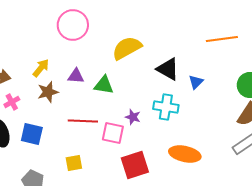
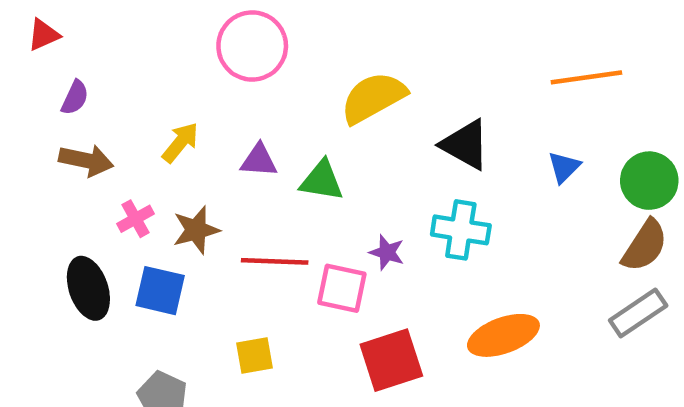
blue triangle: (196, 82) -> (564, 167), moved
brown star: (48, 92) -> (196, 230), moved
pink cross: (12, 102) -> (136, 219), moved
orange ellipse: (185, 154) -> (503, 335), turned -32

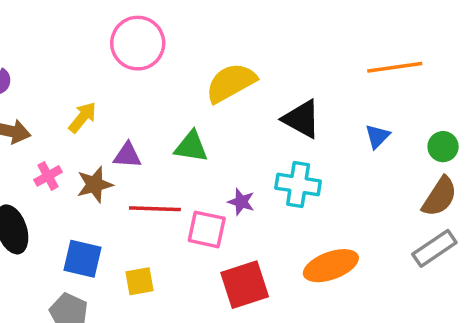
purple triangle: (259, 160) -> (127, 155), moved
green circle: (649, 181) -> (443, 147), size x0.7
blue square: (160, 291) -> (82, 259), moved

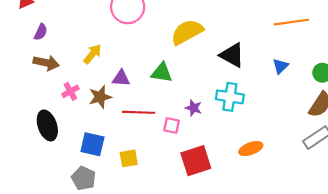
pink square: (207, 229) -> (172, 125), size x0.7
orange ellipse: (331, 266) -> (251, 149), size x0.7

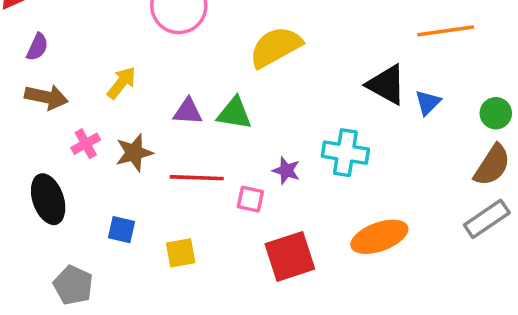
black triangle: (232, 55) -> (387, 85), moved
purple triangle: (121, 78) -> (188, 111), moved
blue square: (92, 144) -> (122, 230), size x0.7
orange ellipse: (251, 149) -> (379, 237), size x1.4
gray pentagon: (84, 178) -> (73, 285), moved

